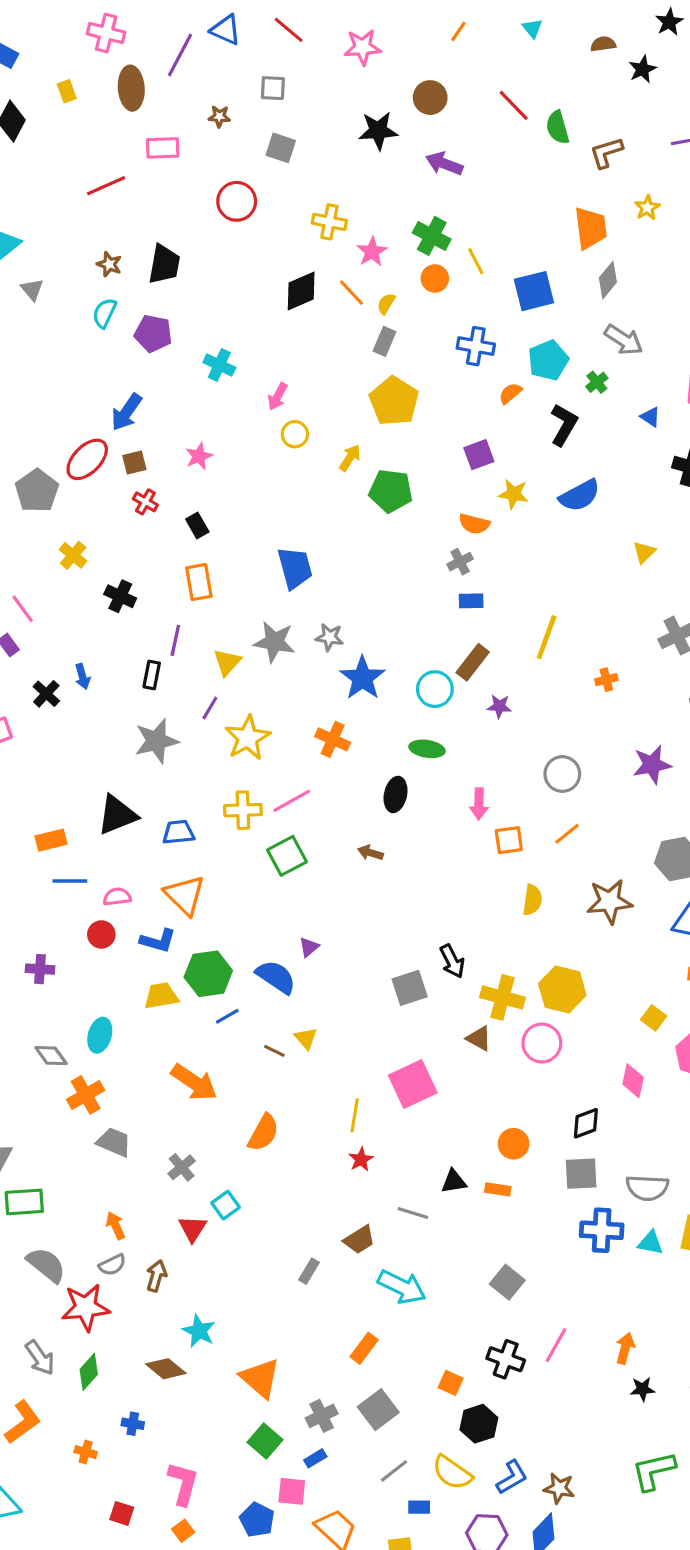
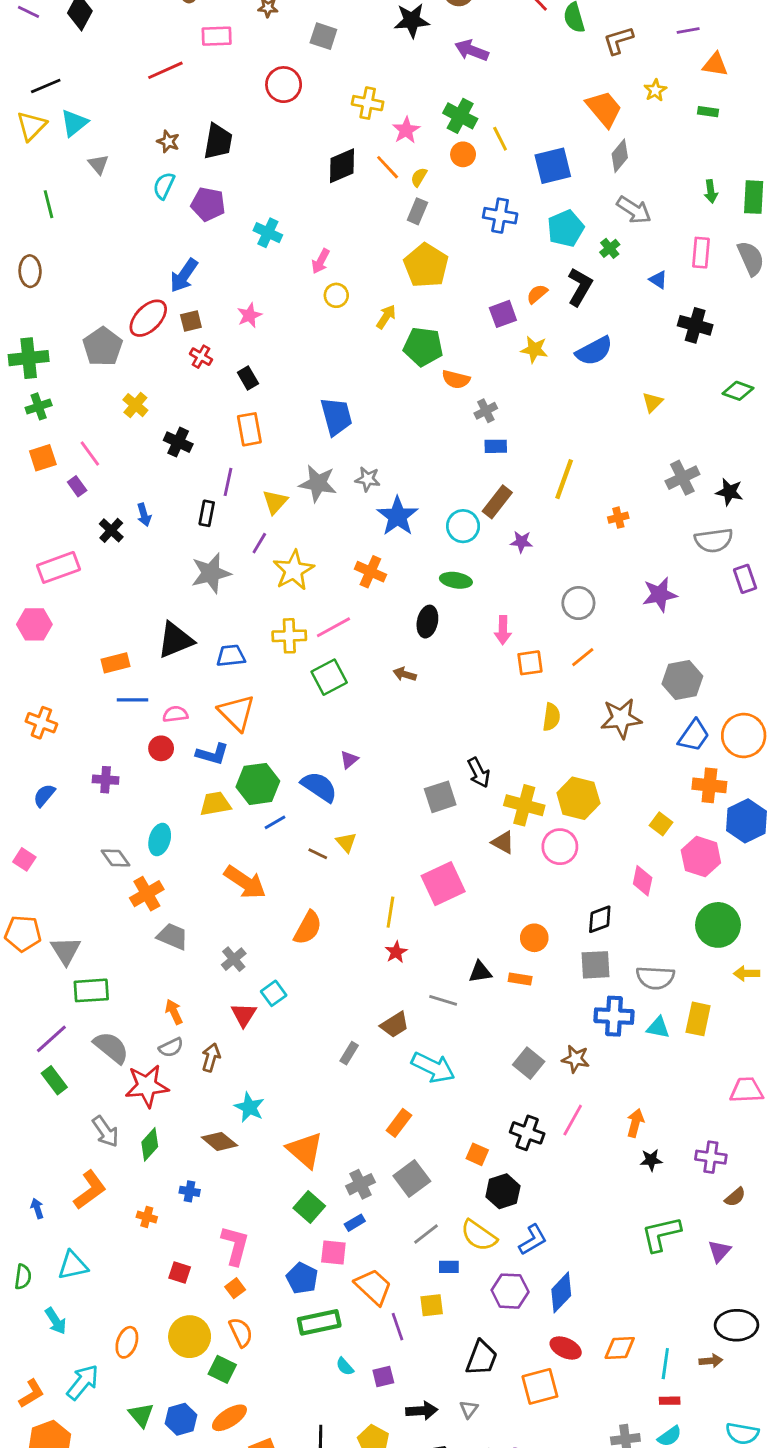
orange trapezoid: (591, 228) -> (604, 109), turned -33
orange semicircle: (510, 393) -> (537, 294), moved
orange semicircle: (474, 524) -> (456, 379), moved
brown star: (559, 1488) -> (576, 1059), moved

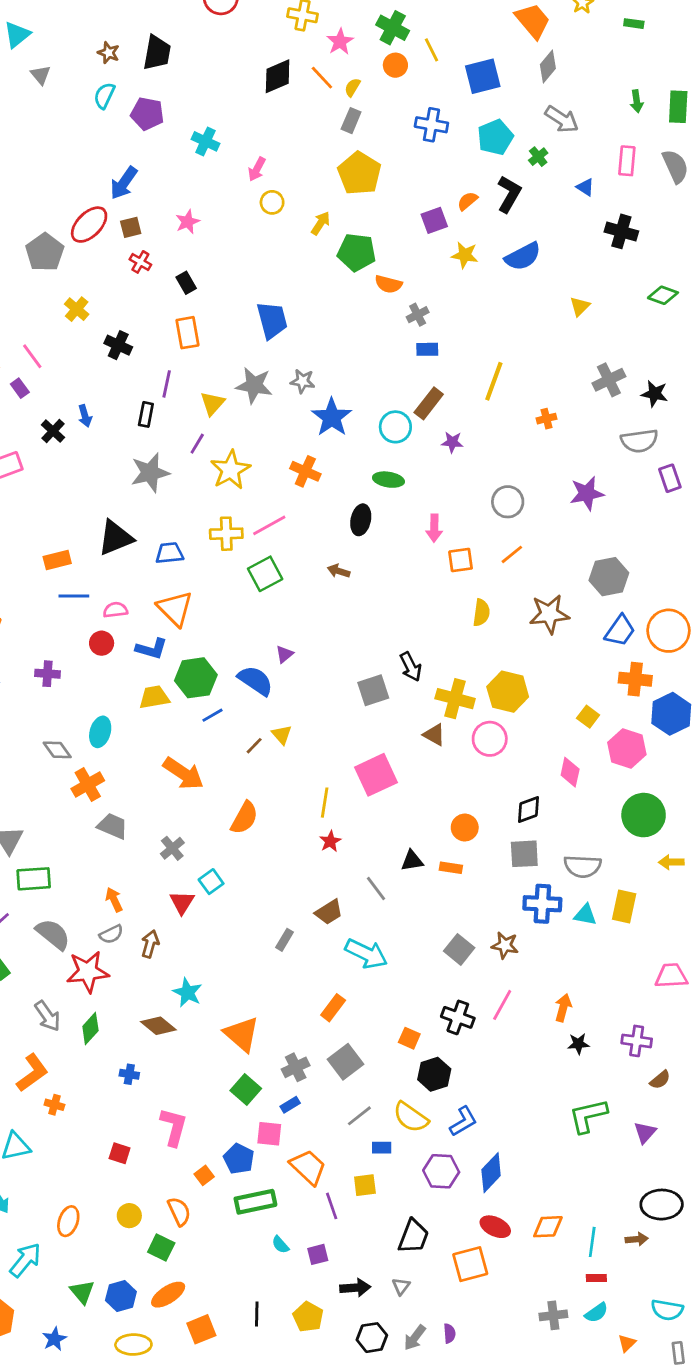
brown line: (318, 854) -> (254, 746), turned -72
gray line: (443, 1000) -> (376, 888), turned 36
orange cross: (147, 1217) -> (54, 1105), moved
orange square: (235, 1288) -> (204, 1175), moved
yellow circle: (190, 1337) -> (129, 1216), size x0.6

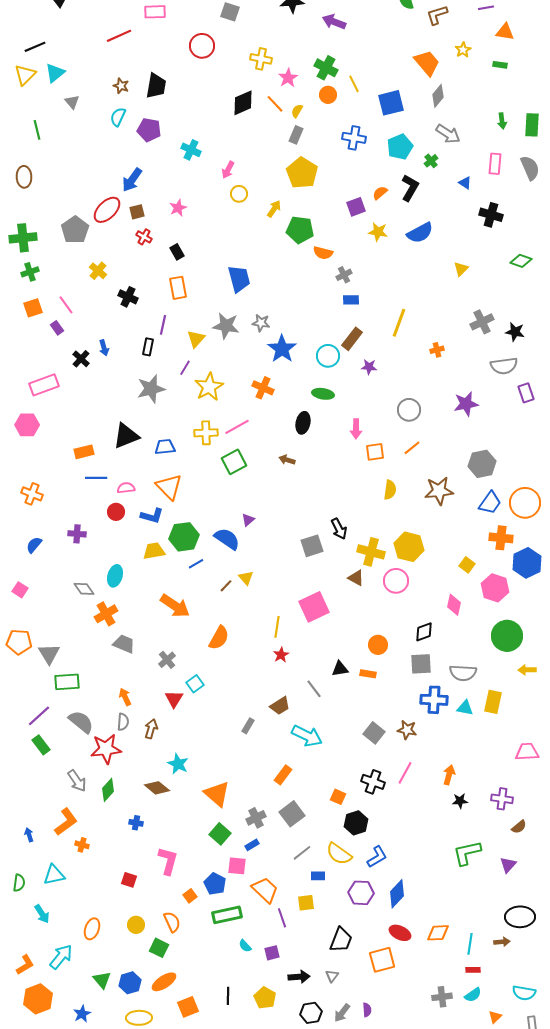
gray semicircle: (111, 934) -> (123, 722), turned -60

